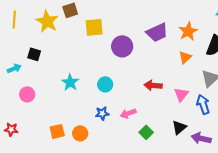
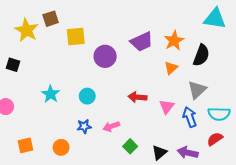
black triangle: (179, 127) -> (159, 153), moved
orange square: (57, 131) -> (25, 145), moved

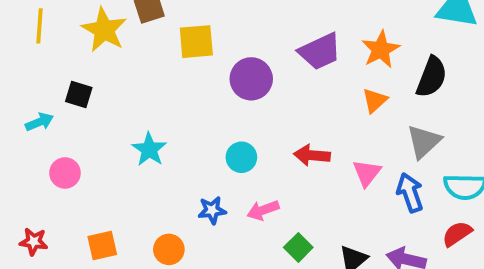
cyan circle: (87, 96) -> (241, 157), moved

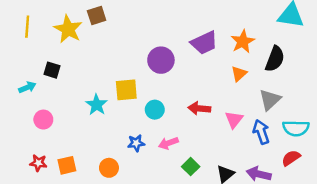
yellow square: (196, 42) -> (126, 90), moved
red star: (34, 242) -> (38, 163), moved

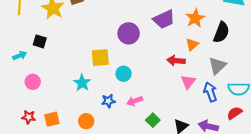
cyan star: (97, 105) -> (82, 83), moved
red arrow: (199, 108) -> (176, 61), moved

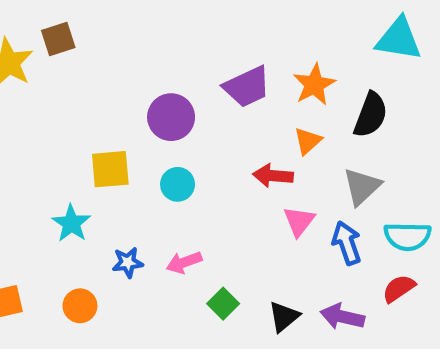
cyan circle: (124, 74) -> (178, 184), moved

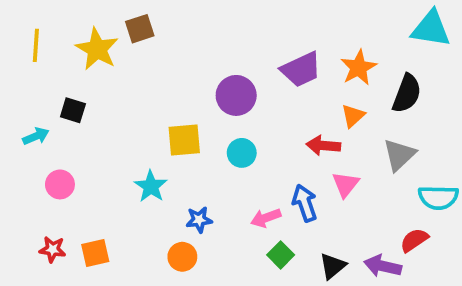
blue arrow: (347, 243) -> (305, 203), moved
pink arrow: (184, 262) -> (266, 218), moved
red semicircle: (399, 288) -> (414, 240), moved
orange circle: (80, 306) -> (182, 257), moved

